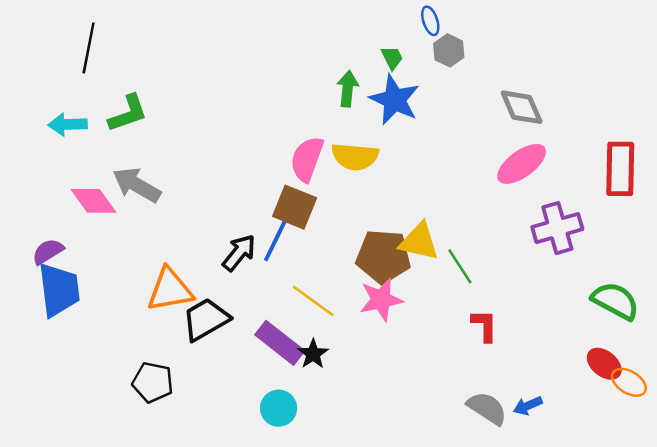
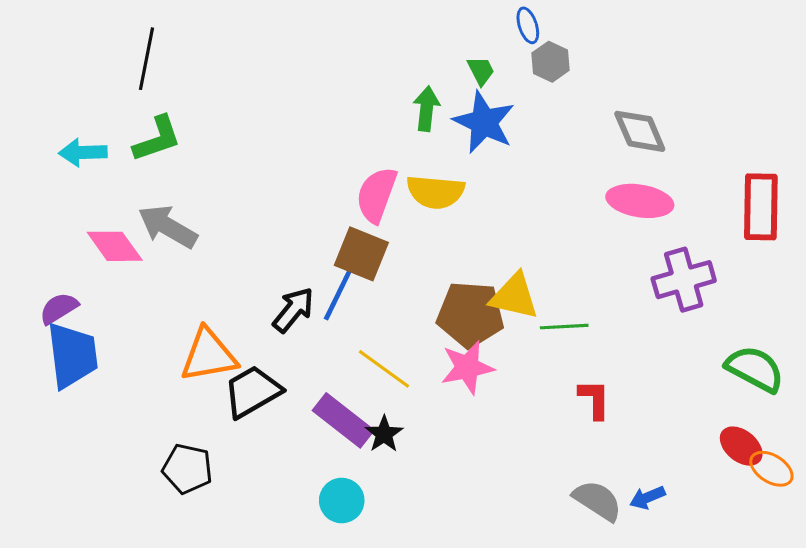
black line: (89, 48) -> (147, 59), moved
pink ellipse: (522, 164) -> (640, 201), turned 45
green line: (460, 266) -> (564, 327), turned -60

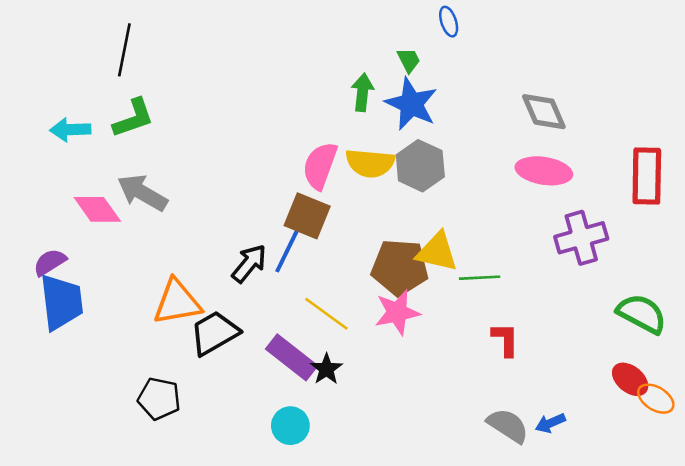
gray hexagon: (551, 62) -> (420, 166), moved, size x1.5

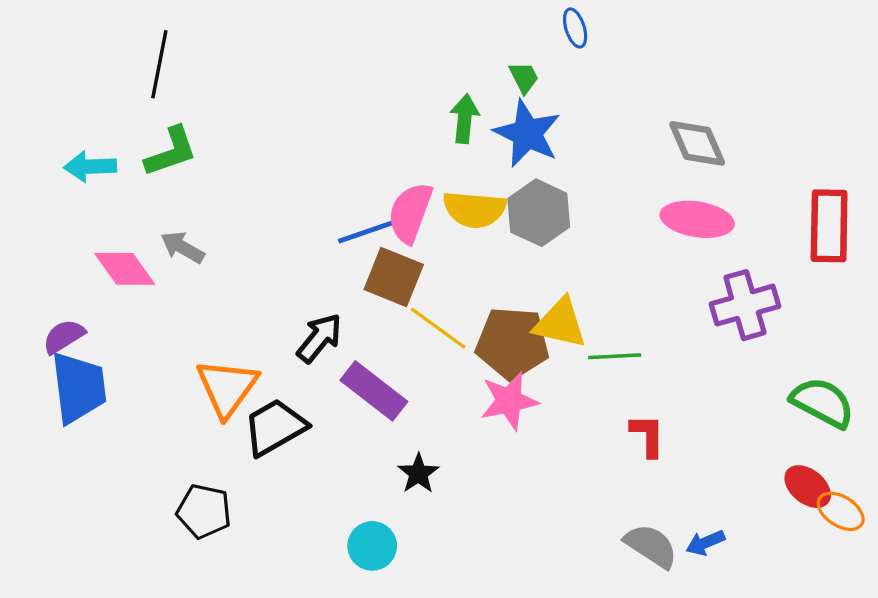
gray arrow: (142, 193) -> (183, 247), size x0.7
blue line: (288, 249) -> (369, 231), moved, turned 45
orange triangle: (177, 302) -> (227, 388), turned -44
yellow line: (326, 314) -> (438, 328), moved
purple rectangle: (292, 357) -> (374, 391), moved

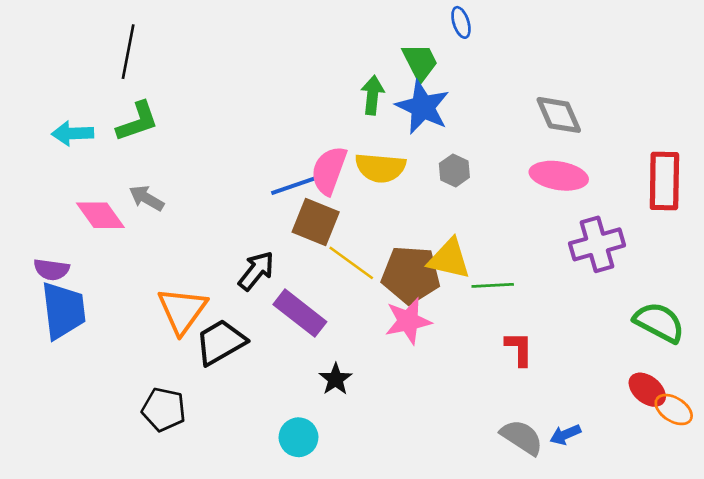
green trapezoid: (524, 77) -> (420, 62), size x1.5
gray hexagon: (539, 213) -> (454, 170), moved, size x0.6
purple semicircle: (64, 336) -> (51, 269), turned -140

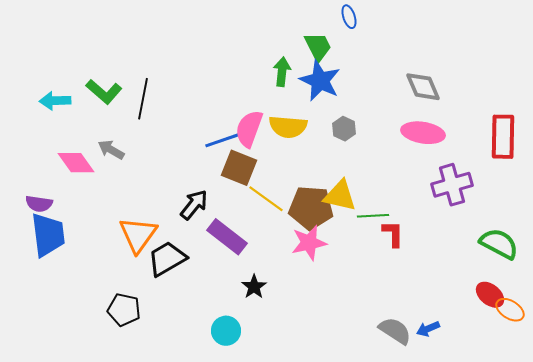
black line: (128, 52) -> (143, 99), moved
green L-shape: (137, 122) -> (104, 92), turned 60
red L-shape: (519, 349) -> (393, 234), moved

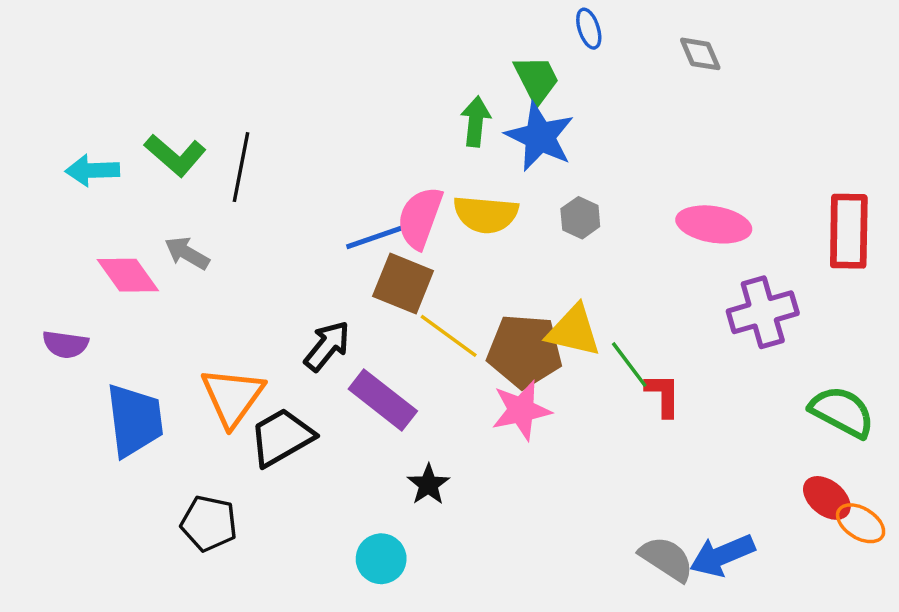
gray diamond: (423, 87) -> (700, 54), moved, size x0.7
green line: (373, 216) -> (629, 365), turned 56
blue trapezoid: (48, 235) -> (135, 420), moved
blue arrow: (428, 329) -> (722, 555), size x1.6

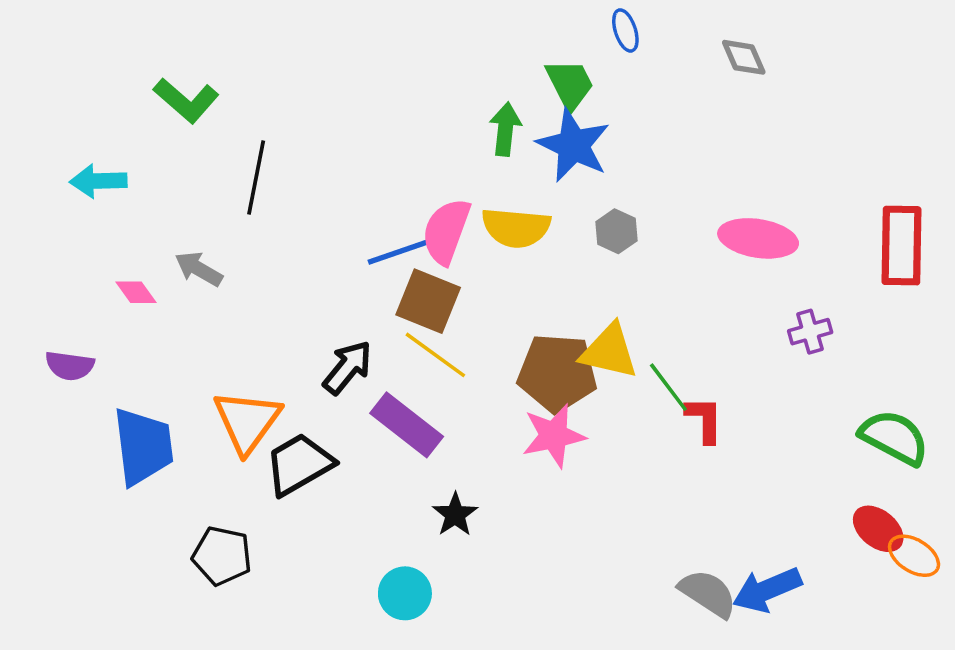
green L-shape: (175, 155) -> (186, 100), moved
pink diamond: (128, 275) -> (136, 292), size x0.6
purple cross: (763, 312) -> (810, 332), size x0.6
yellow line: (449, 336) -> (435, 355), moved

